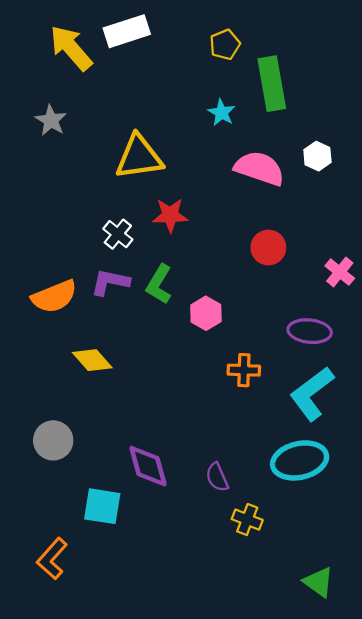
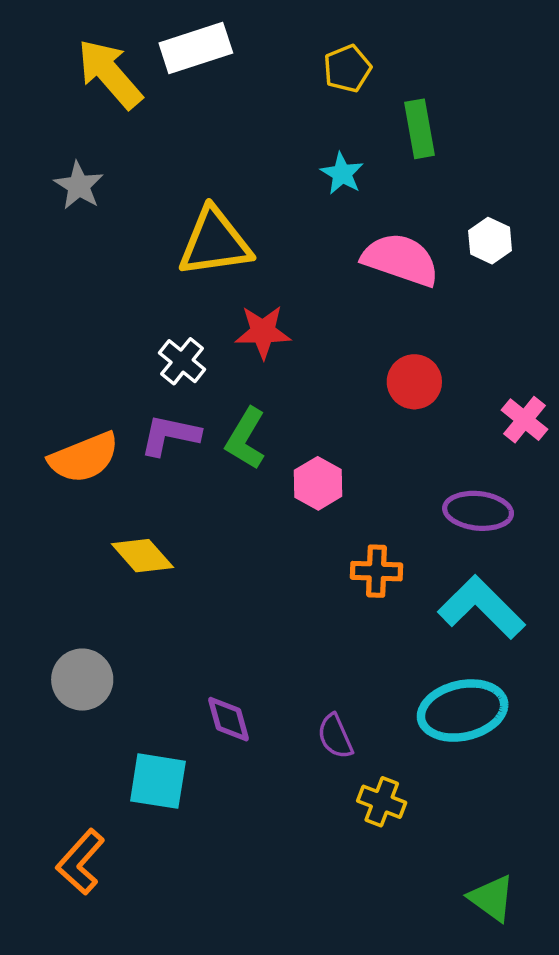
green rectangle: (272, 84) -> (420, 129), size x0.7
cyan L-shape: (312, 394) -> (481, 607), turned 82
purple diamond: (148, 466) -> (228, 719), size x0.7

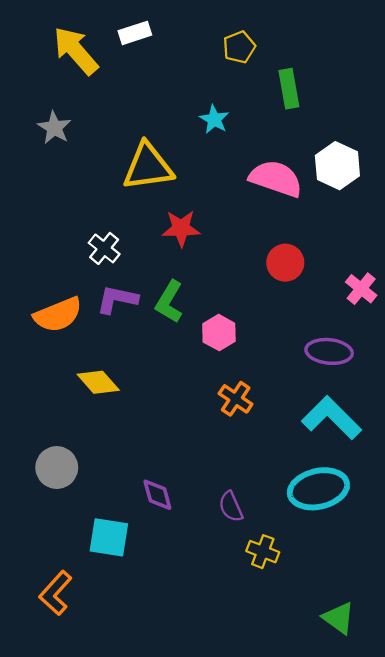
white rectangle: (196, 48) -> (135, 33), size x0.7
cyan star: (342, 174) -> (214, 119), moved
white hexagon: (490, 241) -> (337, 166), size x1.5
white cross: (182, 361) -> (104, 248), moved
orange cross: (376, 571) -> (236, 399), moved, turned 32

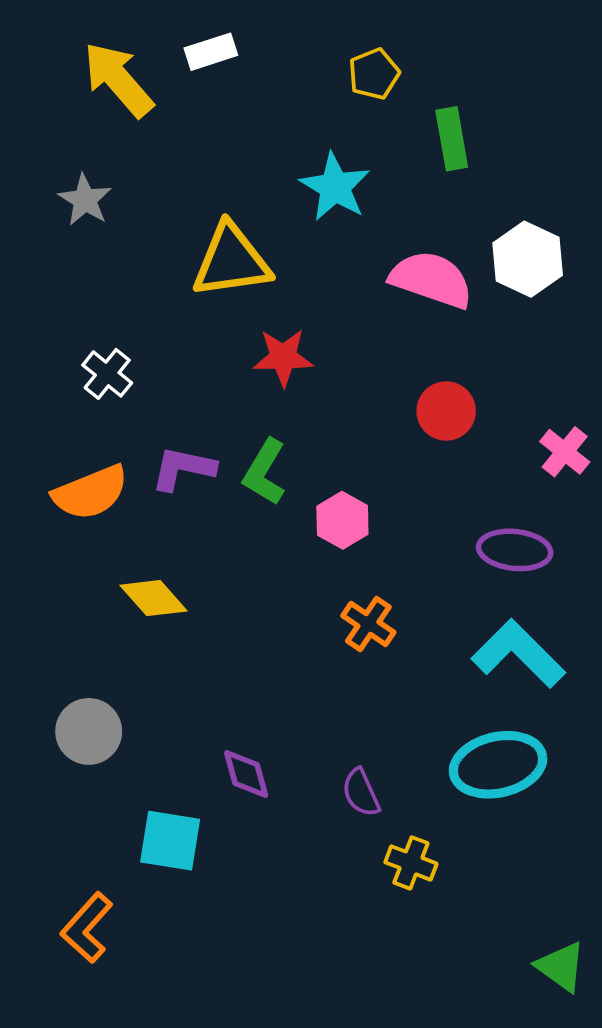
cyan star: (214, 119) -> (335, 187), size x1.5
white cross: (104, 248) -> (107, 374), moved
green triangle: (339, 618) -> (561, 967), moved

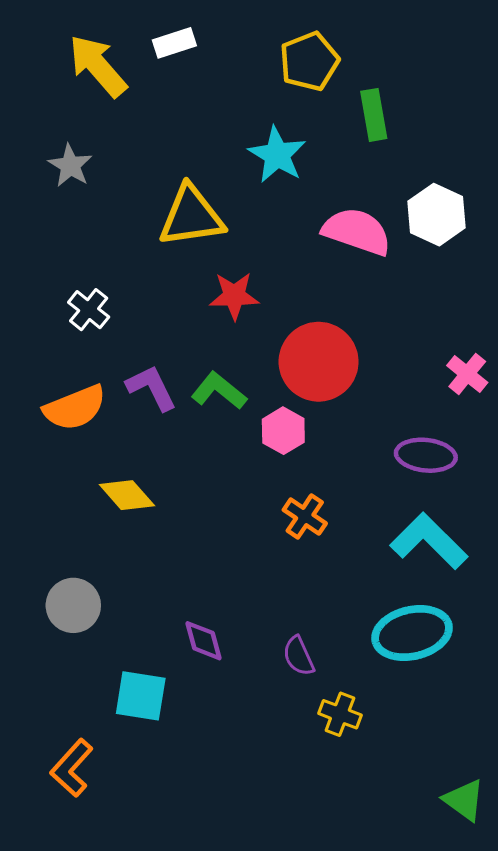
yellow pentagon: (374, 74) -> (309, 61), size x1.4
red circle: (446, 411) -> (319, 362), moved, size x1.6
purple L-shape: (183, 468) -> (151, 388), turned 52
green L-shape: (265, 472) -> (219, 391), turned 98

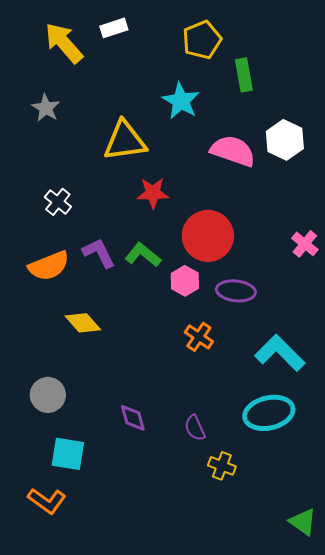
purple ellipse: (426, 455) -> (236, 291), moved
cyan square: (141, 696) -> (68, 454), moved
orange L-shape: (72, 768) -> (47, 501), turned -96

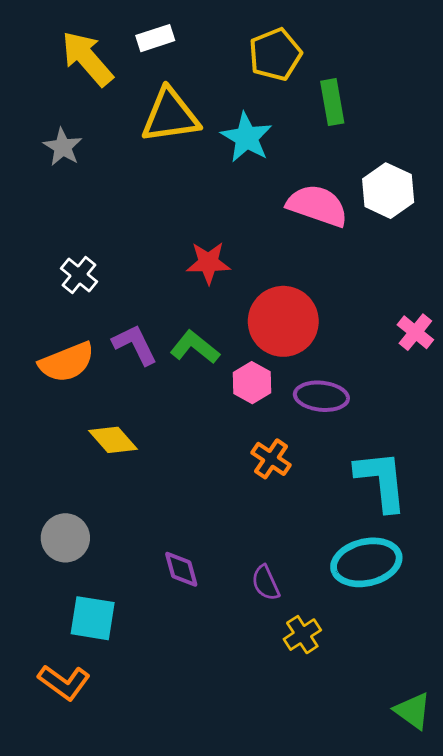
yellow triangle: (125, 141) -> (170, 116), moved
cyan L-shape: (280, 353) -> (381, 481), turned 39
yellow cross: (222, 466) -> (302, 635), turned 36

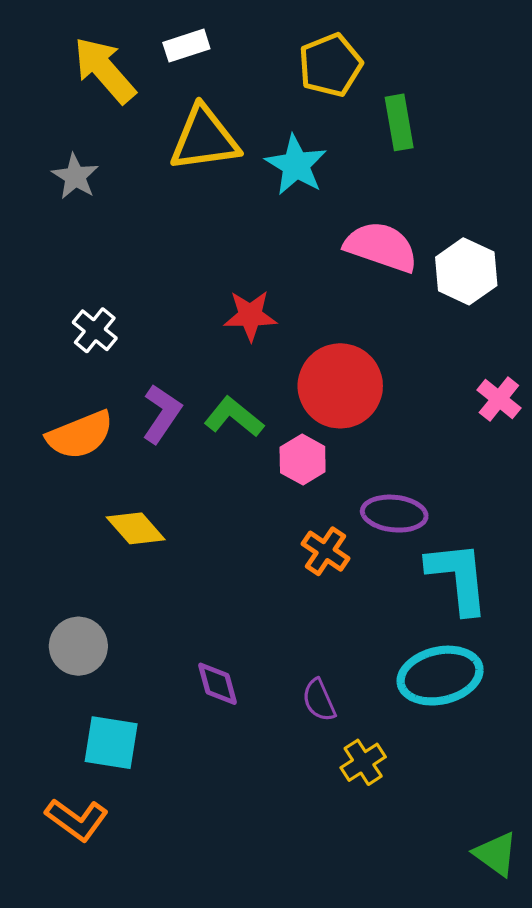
white hexagon: (388, 191) -> (466, 271), moved
purple L-shape: (135, 344) -> (162, 414), turned 60
purple ellipse: (321, 396) -> (394, 514), moved

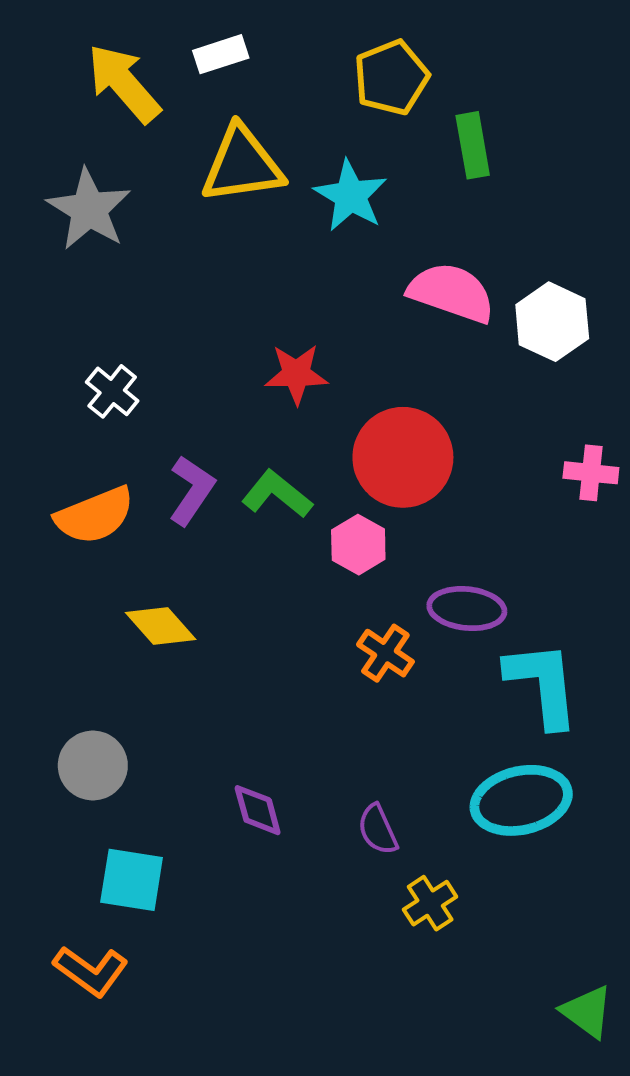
gray star: (75, 176) -> (89, 209), size x1.5
pink cross: (499, 399) -> (591, 473), turned -33

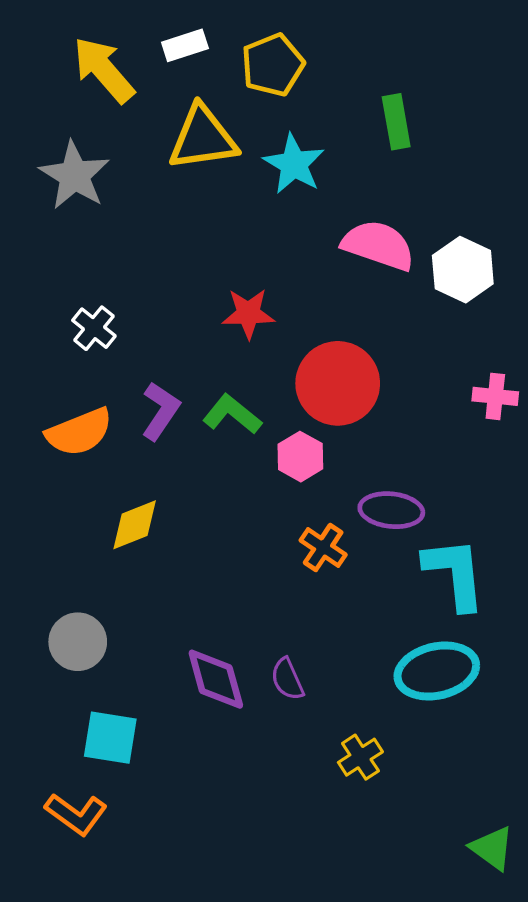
yellow pentagon: (391, 77) -> (273, 65), moved
yellow diamond: (161, 626) -> (135, 525), turned -70
purple diamond: (258, 810) -> (216, 679), size x1.4
purple semicircle: (378, 829) -> (287, 679), moved

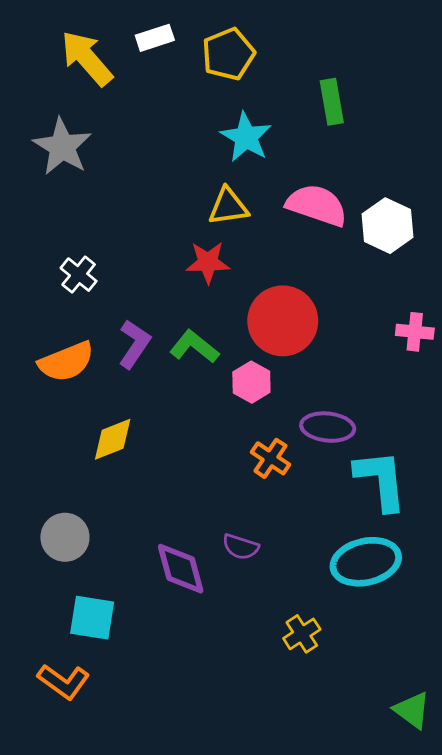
yellow triangle: (203, 138) -> (228, 207), moved, size x0.7
purple semicircle: (287, 679) -> (241, 547), moved, turned -48

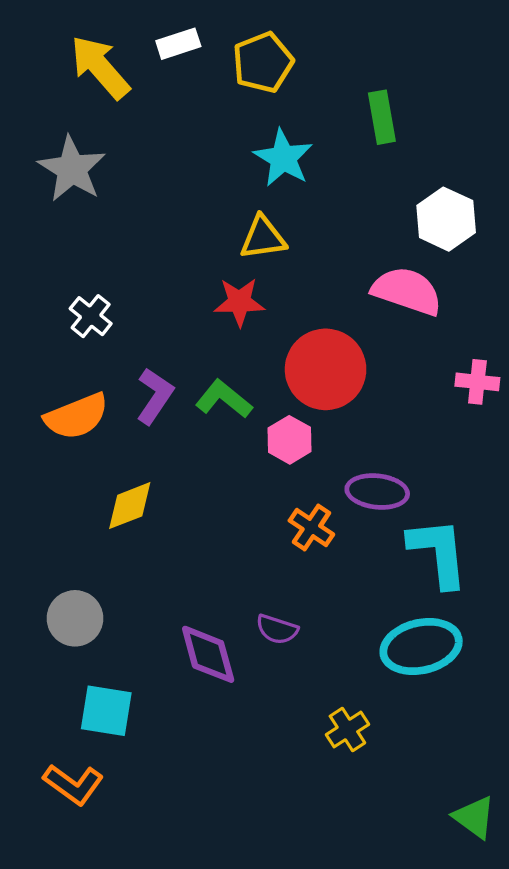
pink semicircle: (317, 205) -> (407, 291), moved
white hexagon: (388, 226) -> (446, 219), moved

